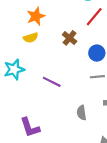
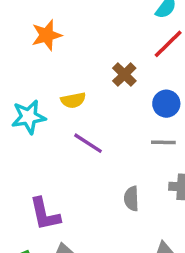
orange star: (36, 16) -> (47, 35), moved
yellow semicircle: (31, 38) -> (73, 100), moved

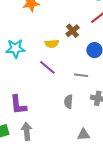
yellow semicircle: (73, 100) -> (52, 44), moved
gray line: (163, 142) -> (81, 75), moved

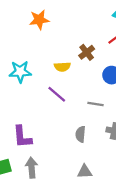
gray triangle: (84, 135) -> (85, 172), moved

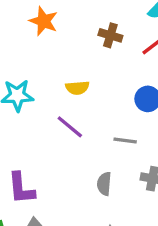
orange star: (39, 20) -> (44, 21), turned 30
brown cross: (87, 52) -> (110, 35), moved, turned -35

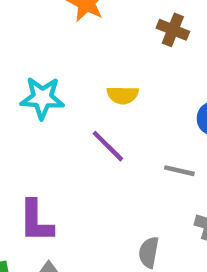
gray semicircle: (104, 184) -> (149, 252), moved

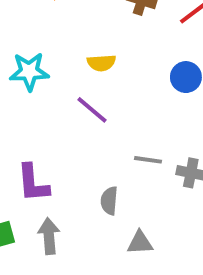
gray line: (179, 171) -> (148, 160), moved
gray semicircle: (149, 252) -> (109, 201), moved

